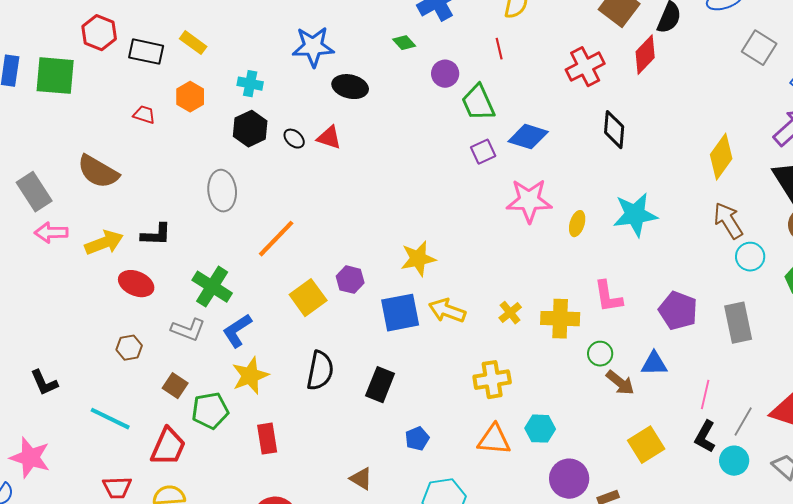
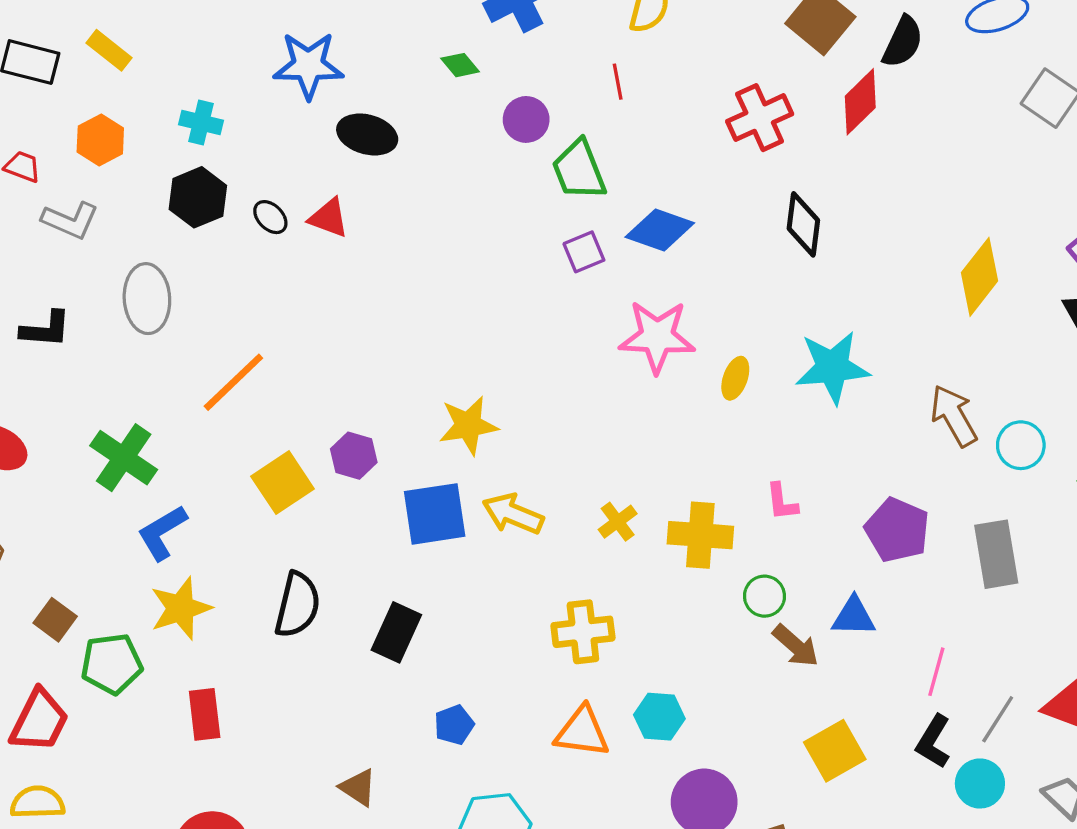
brown arrow: (728, 221) -> (954, 416), moved
black L-shape: (156, 235) -> (46, 329), moved
pink L-shape: (608, 297) -> (782, 502), size x0.7
gray L-shape: (188, 330) -> (70, 220), moved

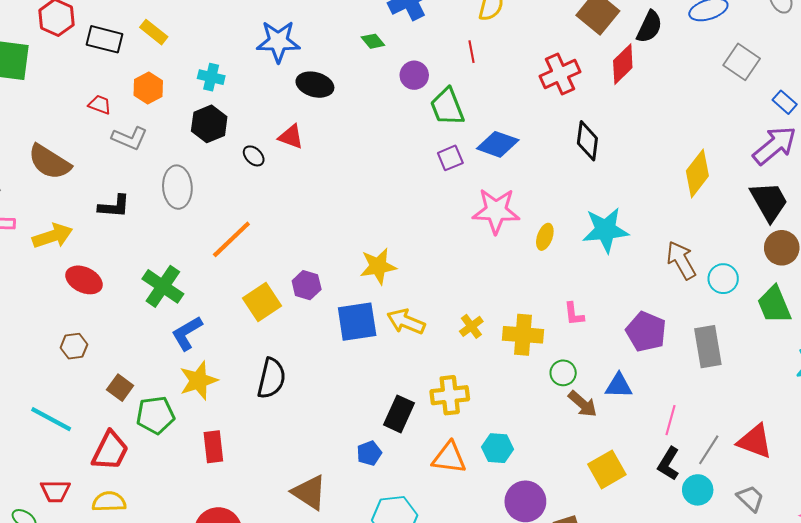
black ellipse: (270, 217) -> (254, 156), moved
black rectangle: (396, 632) -> (399, 414), moved
brown triangle: (358, 787) -> (309, 492), size x1.5

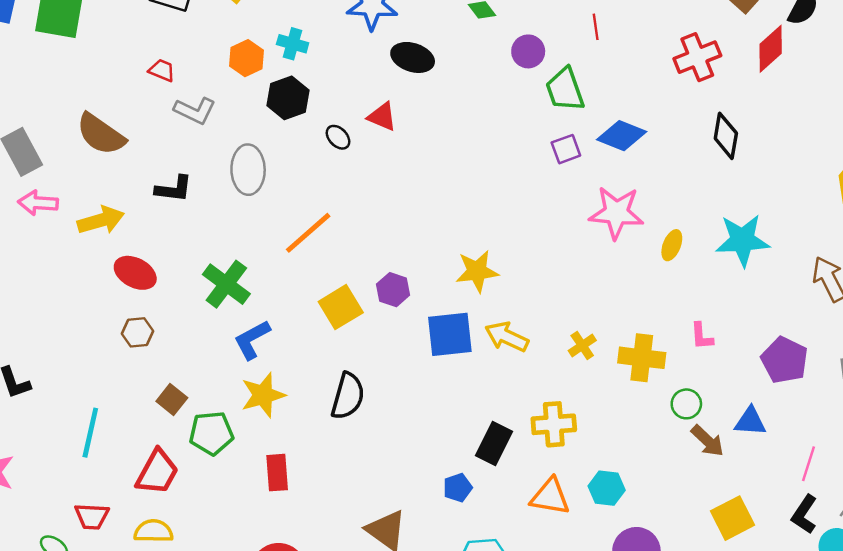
orange hexagon: (148, 88) -> (247, 58), moved
brown hexagon: (74, 346) -> (137, 332), moved
cyan line: (51, 419) -> (90, 433), turned 72

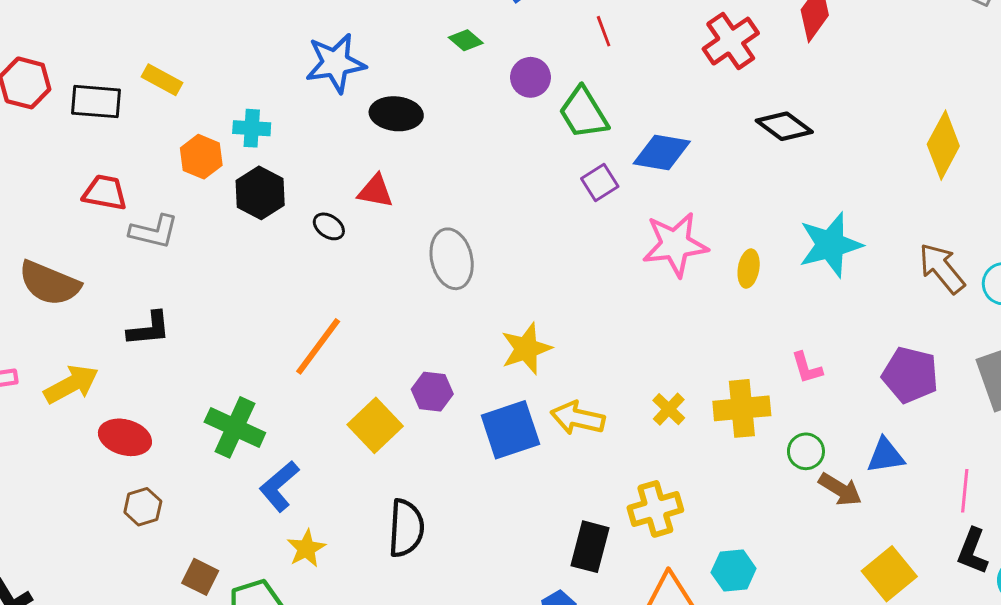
red trapezoid: (162, 70) -> (105, 193), size x1.4
black diamond: (726, 136) -> (784, 126), turned -51
gray ellipse: (248, 170) -> (452, 259), moved
yellow star: (263, 395) -> (306, 548), size x0.7

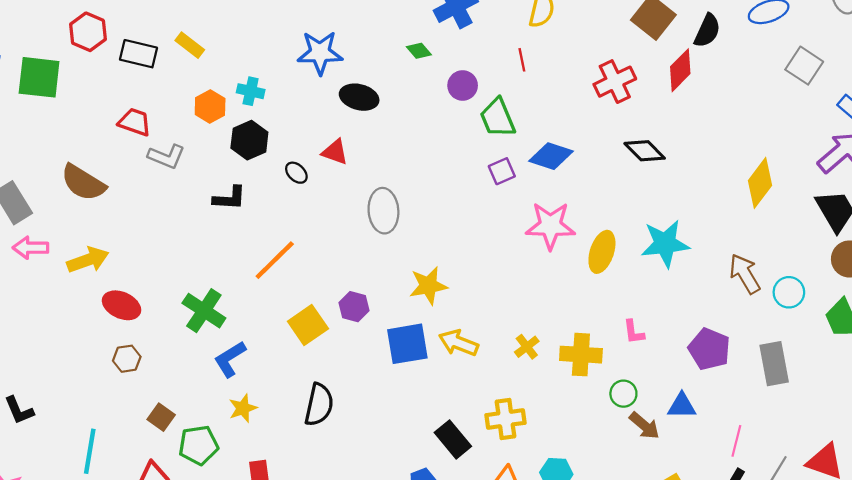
yellow ellipse: (749, 269) -> (602, 252), size x1.5
black L-shape: (149, 329) -> (230, 198), moved
black rectangle: (590, 547) -> (453, 439), turned -63

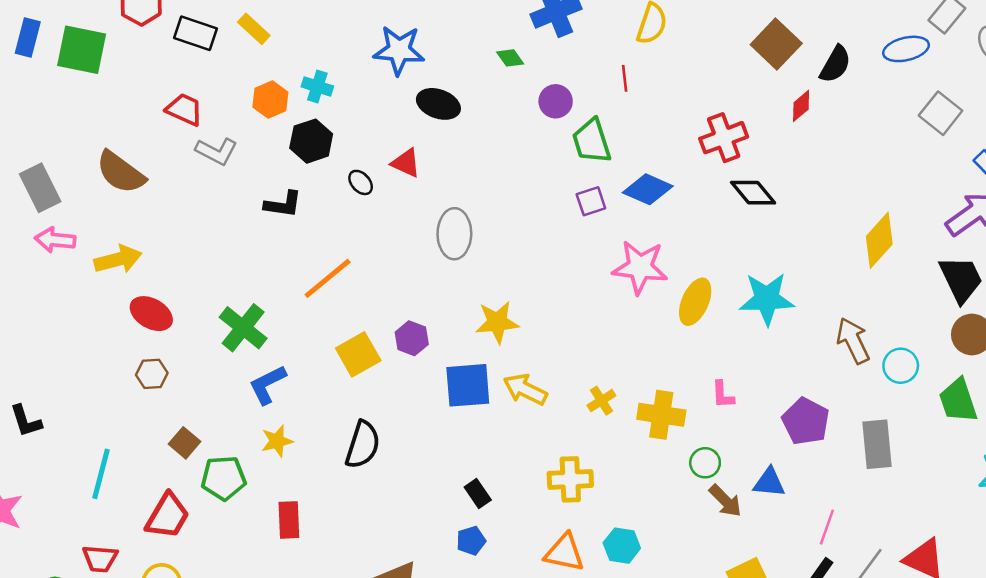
red diamond: (680, 70) -> (801, 106), size x0.7
red cross: (615, 82) -> (724, 138), moved
black rectangle: (453, 439) -> (478, 493), moved, size x0.7

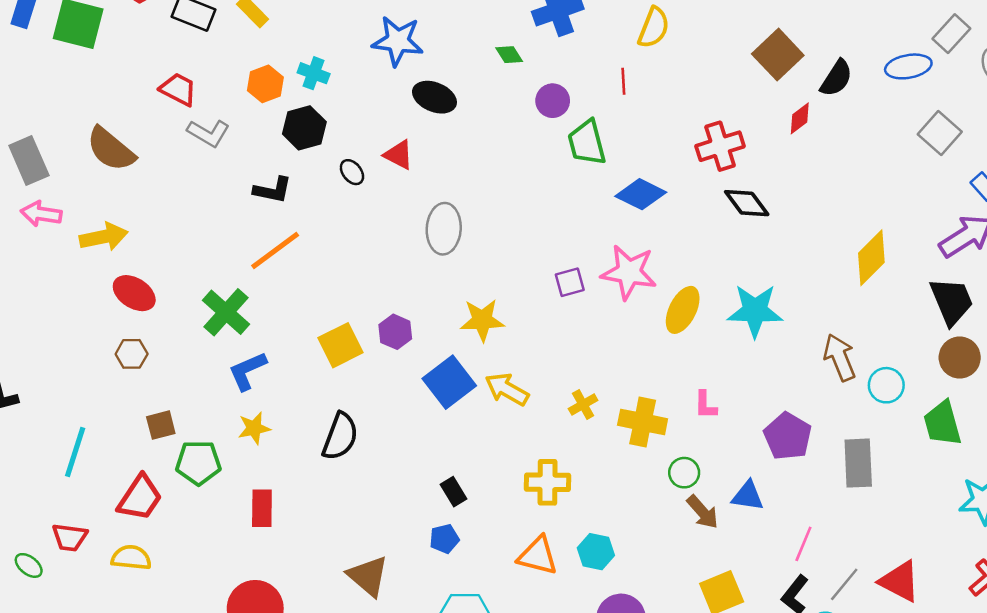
purple square: (591, 201) -> (570, 282), moved
orange line: (328, 278) -> (275, 250), moved
blue square: (468, 385) -> (449, 382), turned -36
brown square: (185, 443) -> (161, 425), turned 32

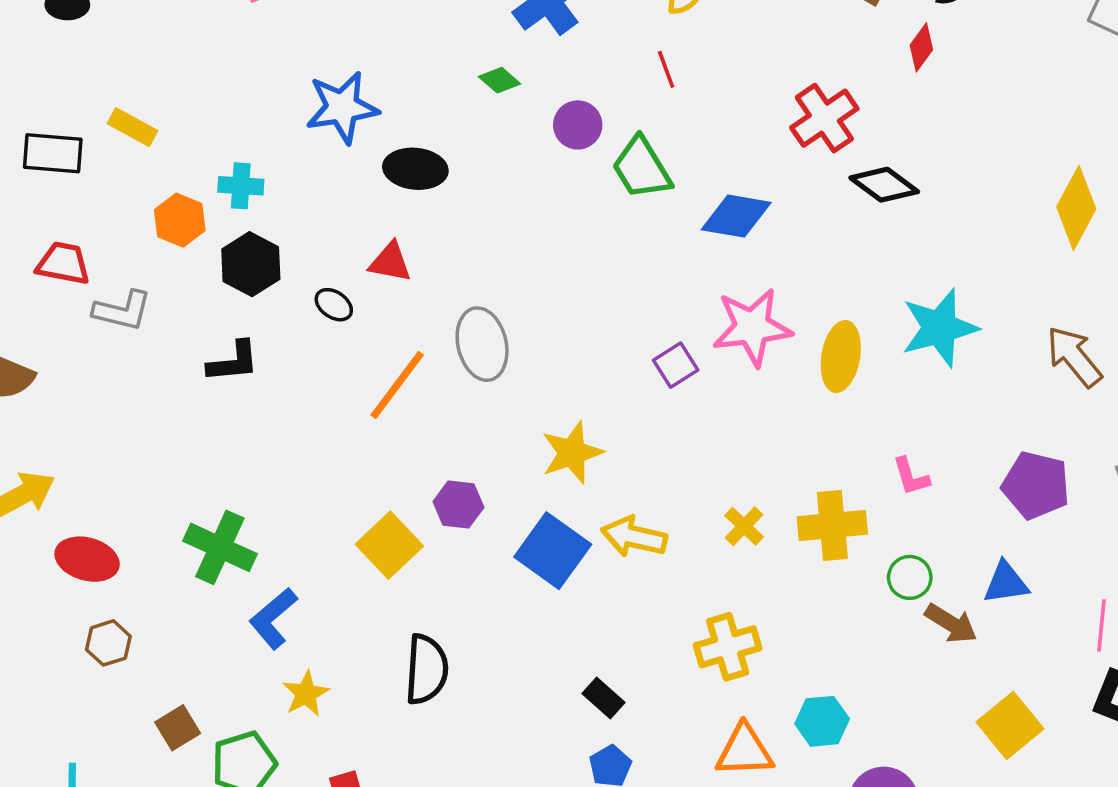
orange line: (275, 250) -> (397, 385), moved

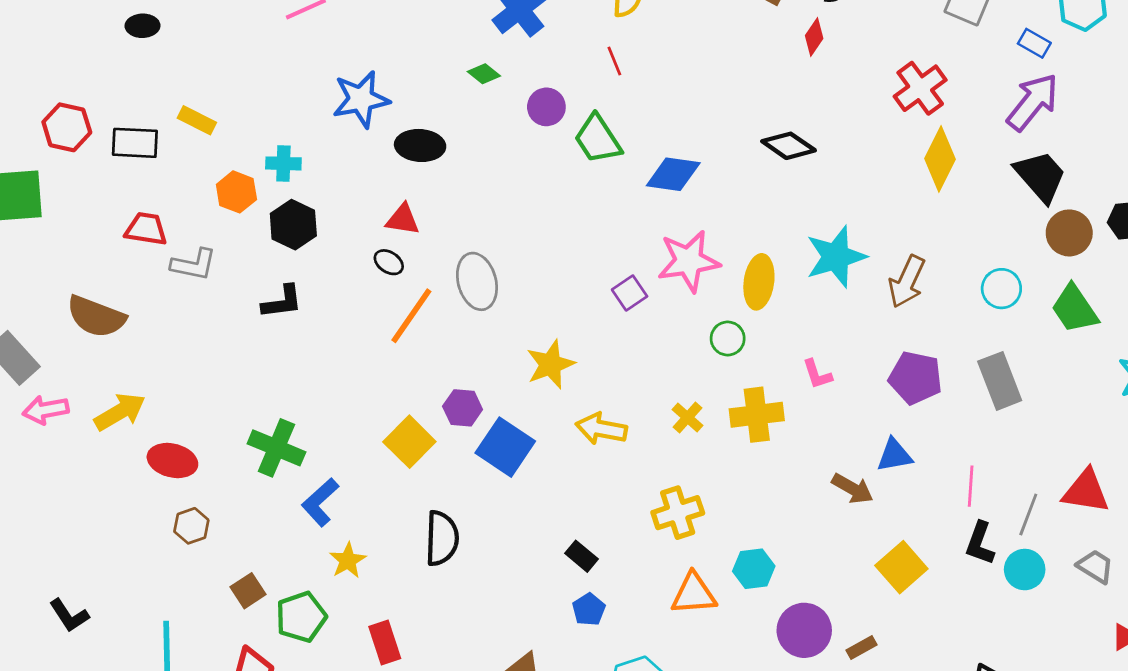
red cross: (824, 118) -> (920, 88), moved
black ellipse: (334, 305) -> (389, 262), moved
brown arrow: (1074, 357) -> (907, 282), moved, turned -114
blue square: (553, 551) -> (505, 447), moved
green circle: (910, 577) -> (728, 338), moved

